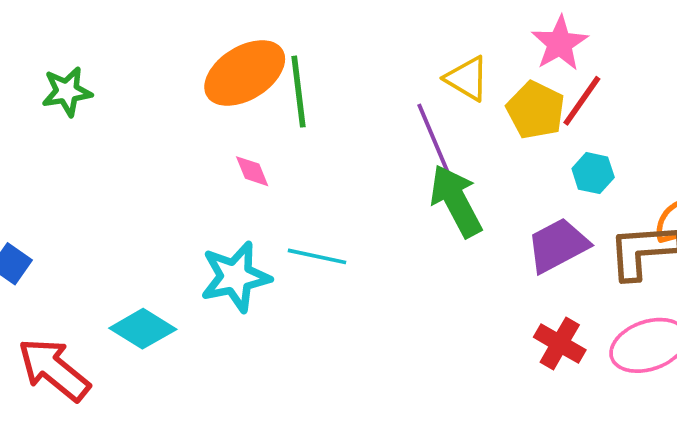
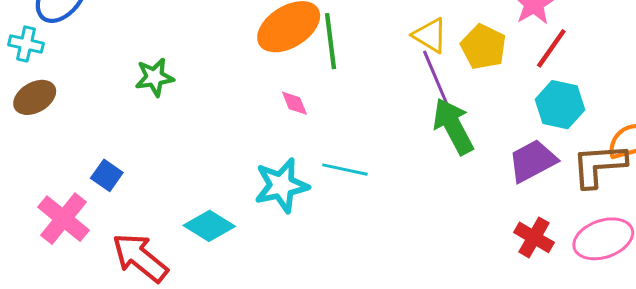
yellow triangle: (467, 79) -> (430, 35), moved
green star: (67, 92) -> (154, 77), moved
yellow pentagon: (536, 110) -> (483, 47), moved
cyan hexagon: (593, 173) -> (560, 105), size x1.5

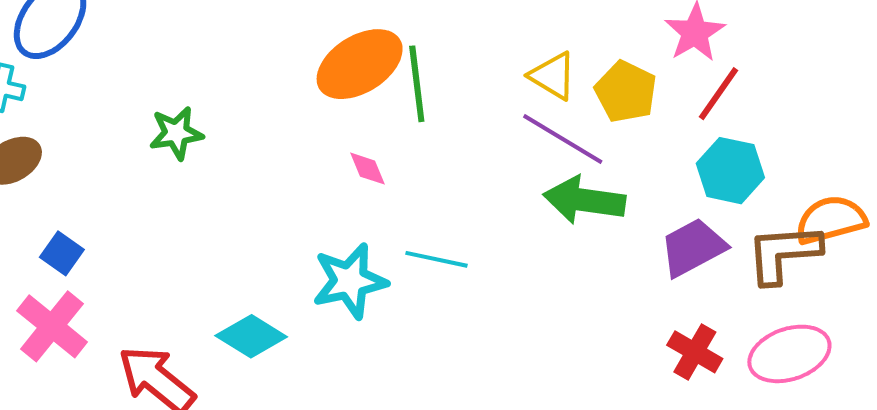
purple line: (437, 82) -> (563, 139), turned -36
green arrow: (453, 126) -> (584, 200), turned -54
blue square: (107, 175) -> (62, 253), moved

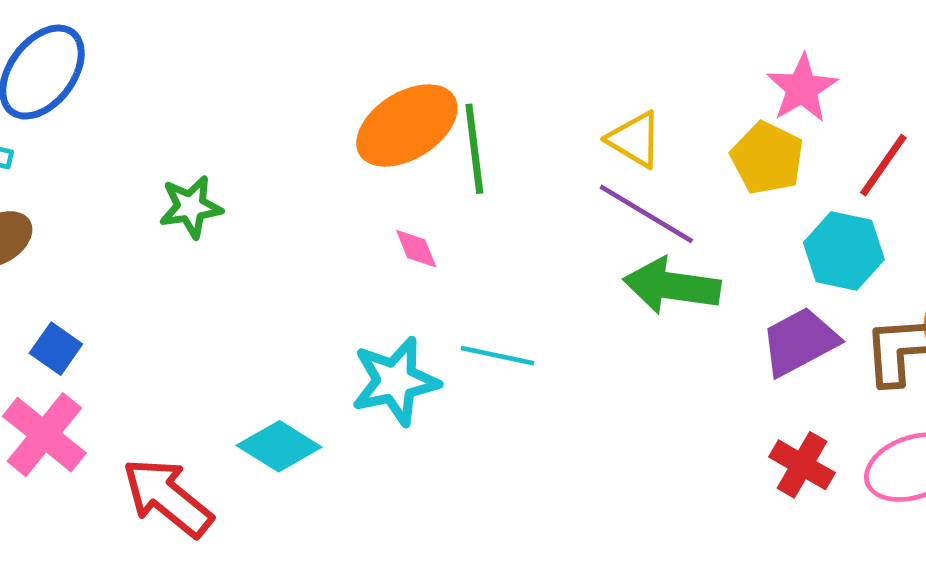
yellow pentagon: (626, 92) -> (767, 158), moved
red line: (718, 94) -> (883, 165), moved

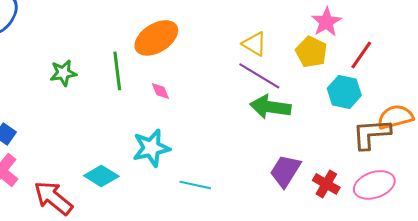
green line: (474, 149) -> (117, 71), moved
purple trapezoid: (800, 342) -> (285, 171), moved, turned -30
cyan line: (498, 356) -> (195, 185), moved

